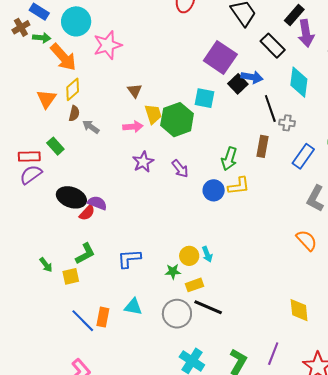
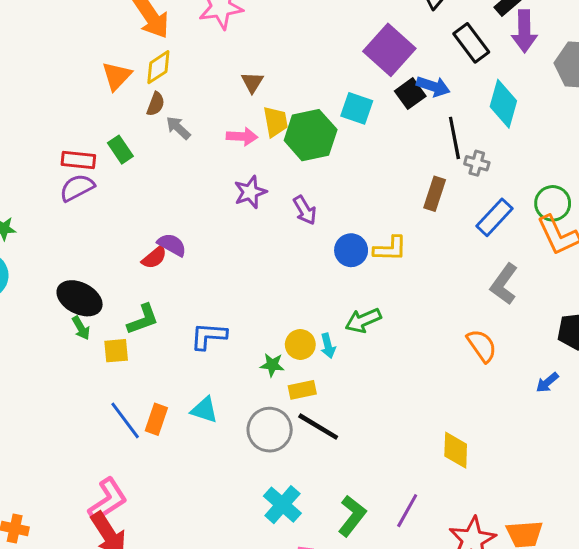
green arrow: (229, 159) -> (363, 320), moved, turned 40
black ellipse: (71, 197) -> (80, 298), moved

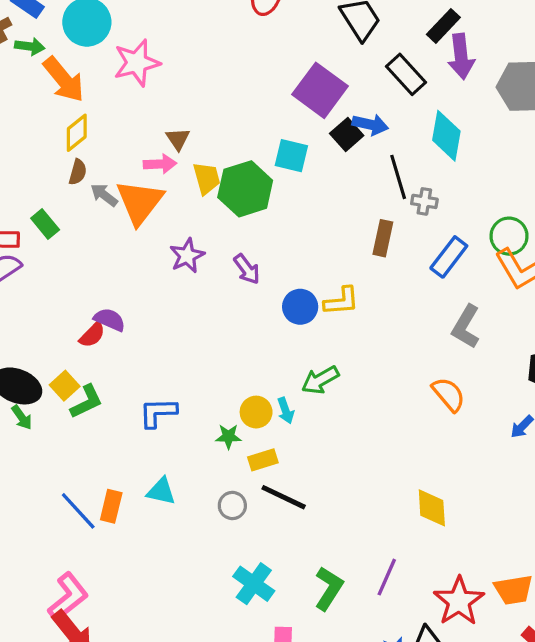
orange triangle: (117, 76) -> (140, 202), moved, size x1.5
pink arrow: (242, 136) -> (160, 164), moved
yellow square: (116, 351) -> (65, 386), moved, turned -32
gray circle: (270, 430) -> (232, 505), size x0.6

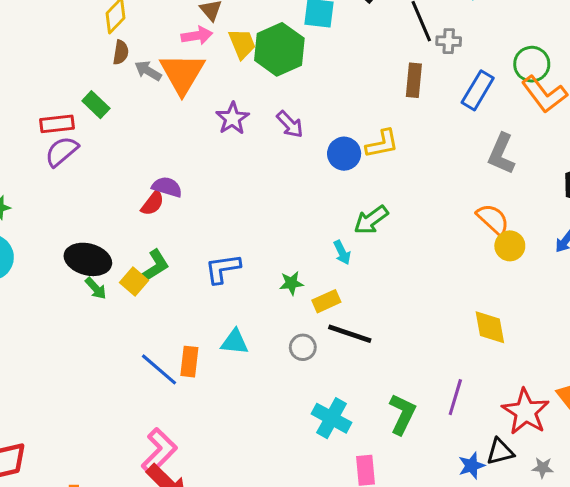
yellow square: (65, 386) -> (134, 281), moved
yellow circle: (256, 412) -> (510, 246), moved

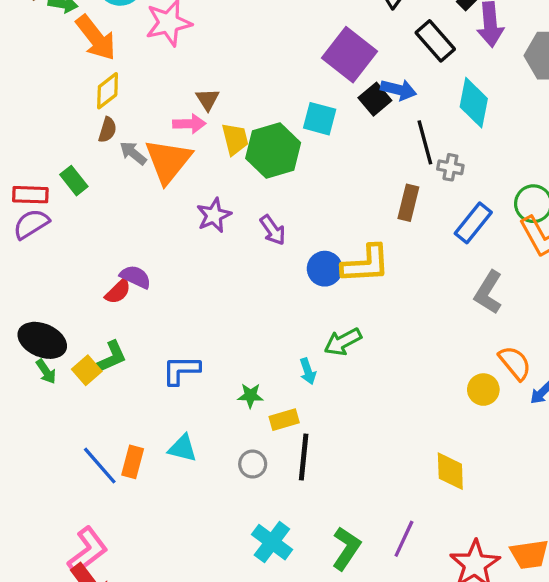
yellow L-shape: (382, 144) -> (366, 264), size x1.4
orange semicircle: (493, 219) -> (515, 363), moved
black line: (350, 334) -> (304, 457), turned 69

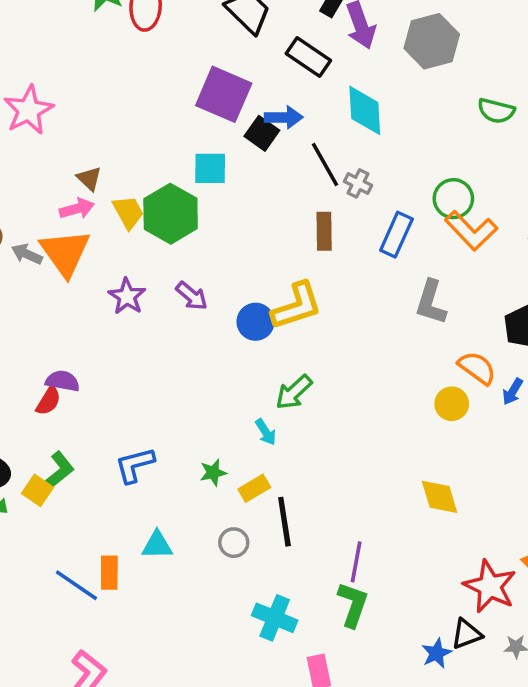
gray cross: (450, 167) -> (358, 183), turned 30
purple line: (404, 539) -> (356, 562), moved

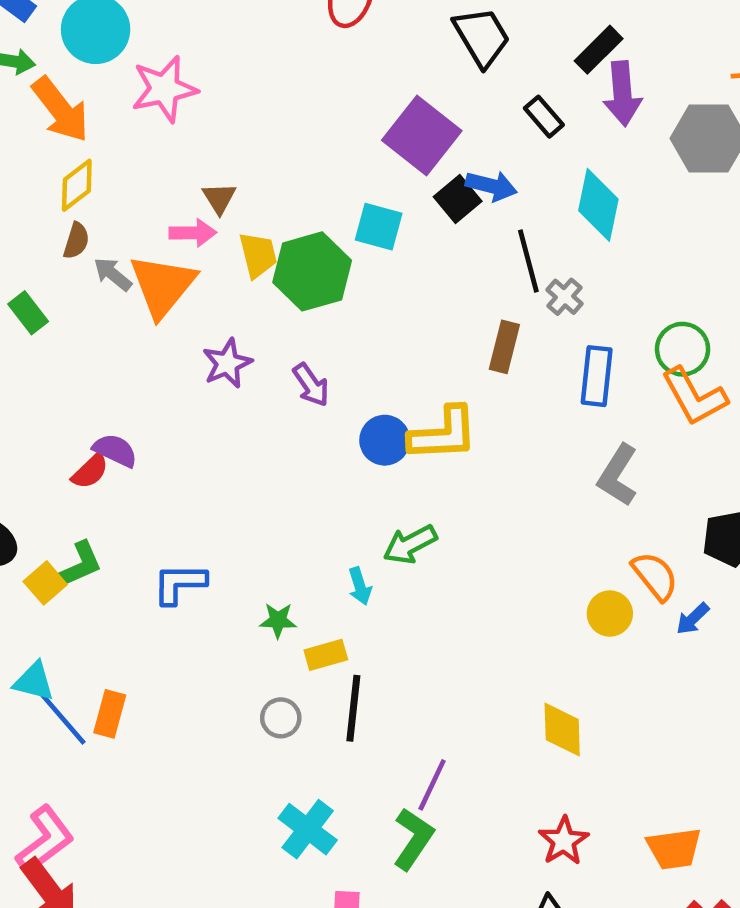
black rectangle: (308, 57) -> (544, 117), size x0.7
blue rectangle: (396, 235) -> (597, 376), turned -33
cyan triangle: (157, 545) -> (34, 682), moved
red star: (490, 586) -> (564, 841), moved, size x0.7

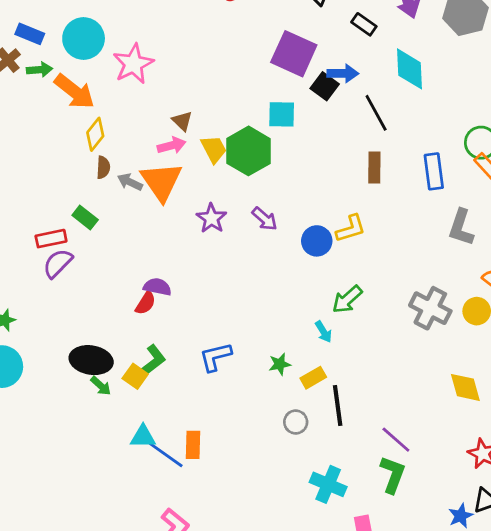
gray cross: (565, 297) -> (430, 308), moved, size x1.8
yellow L-shape: (443, 434) -> (351, 229), size x0.7
purple line: (432, 785) -> (396, 440), turned -60

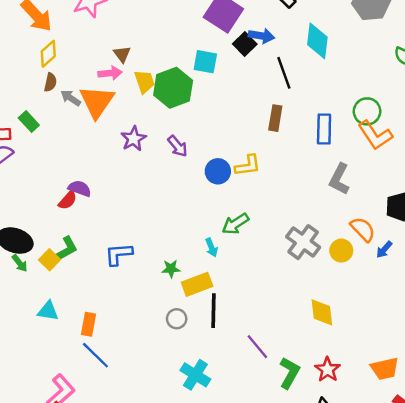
yellow rectangle: (313, 378) -> (197, 284), size x1.4
blue line: (166, 455) -> (95, 355), moved
green L-shape: (393, 475) -> (289, 373), moved

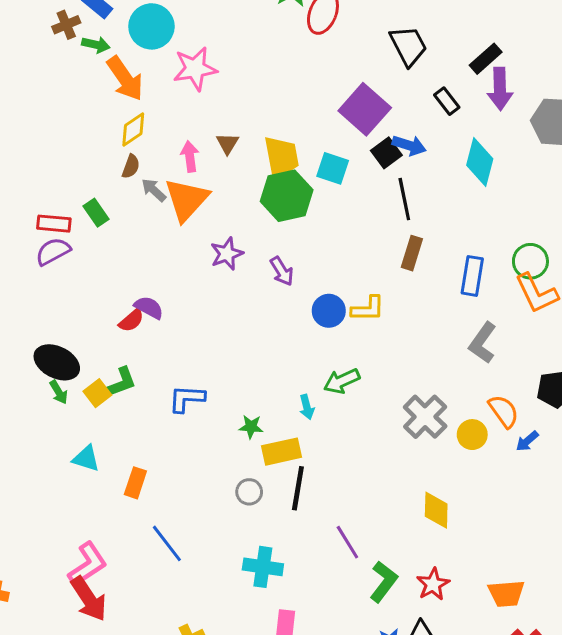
pink arrow: (110, 73) -> (190, 157), moved, turned -100
black line: (284, 73) -> (404, 199), moved
yellow trapezoid: (145, 82) -> (281, 158), moved, size x1.4
blue line: (95, 355) -> (167, 543), moved
cyan cross: (195, 375) -> (263, 567), turned -32

